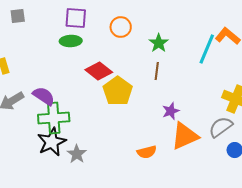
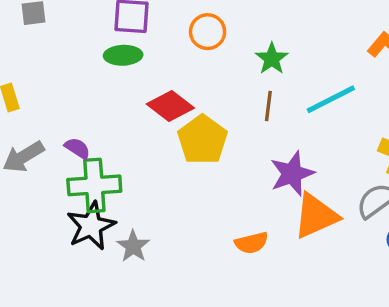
cyan line: (207, 49) -> (331, 99), moved, turned 40
purple semicircle: (44, 96) -> (77, 148), size x0.7
purple star: (171, 111) -> (292, 174), size x1.5

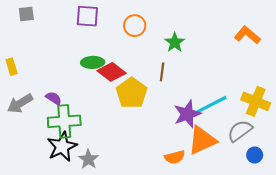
green ellipse: (123, 55) -> (93, 62), moved
cyan line: (331, 99) -> (212, 105), moved
brown line: (268, 106) -> (162, 72), moved
orange semicircle: (252, 243) -> (175, 157), moved

